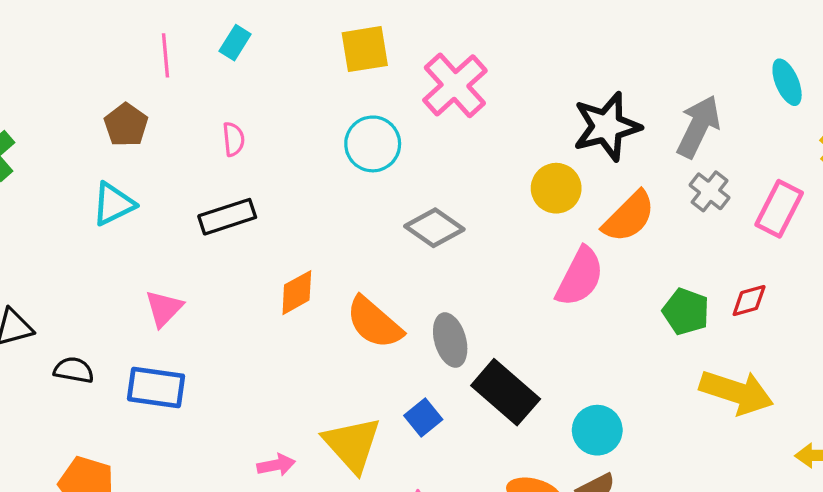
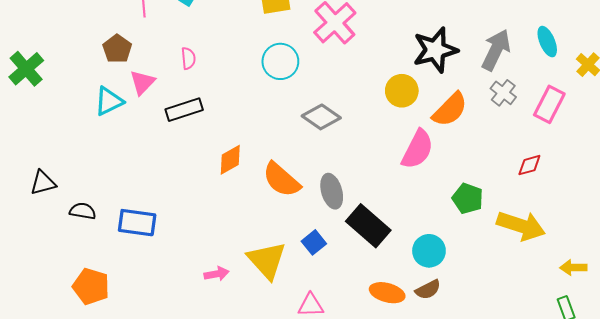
cyan ellipse: (787, 82) -> (547, 42), moved
pink triangle: (164, 308) -> (142, 82), moved
green pentagon: (686, 312) -> (468, 199), moved

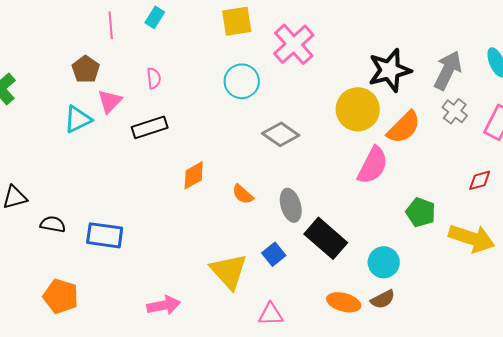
yellow circle: (402, 91) -> (358, 109), size x1.4
orange semicircle: (281, 180) -> (243, 194), size x0.6
pink arrow: (217, 274) -> (164, 305), moved, size x1.4

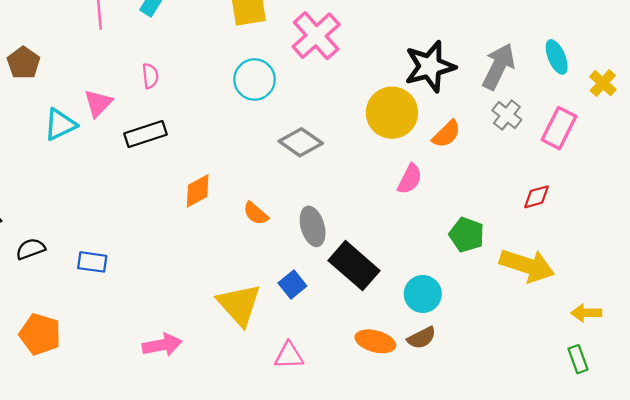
brown pentagon: (86, 69) -> (23, 63), moved
orange semicircle: (404, 127) -> (446, 134), size x0.7
pink semicircle: (373, 165) -> (410, 179), size x0.7
black semicircle: (53, 224) -> (31, 249), turned -30
blue rectangle: (105, 235) -> (92, 262), size x0.7

